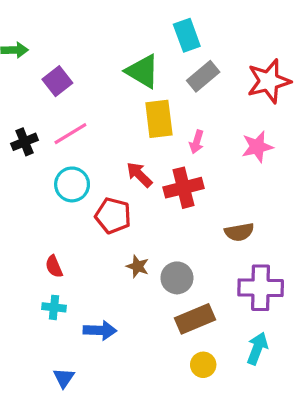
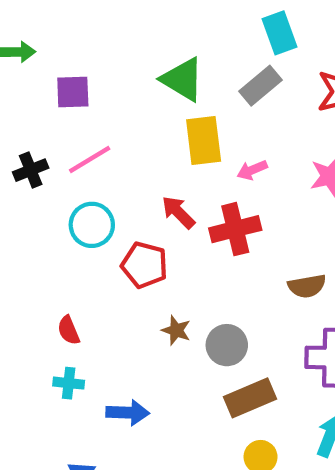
cyan rectangle: (187, 35) -> (280, 33), moved
purple square: (57, 81) -> (73, 92), turned 36
pink arrow: (197, 142) -> (252, 170), turned 50

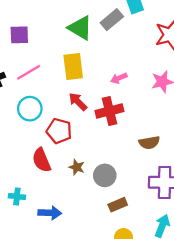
gray rectangle: (261, 86) -> (112, 20), moved
yellow rectangle: (204, 141) -> (73, 66), moved
red semicircle: (69, 330) -> (42, 160), moved, size x1.5
brown rectangle: (250, 398) -> (118, 205), size x0.7

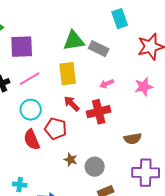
gray rectangle: (112, 20) -> (99, 49), moved, turned 66
green triangle: (80, 28) -> (74, 41), turned -40
purple square: (19, 35) -> (22, 47), size x1.4
red semicircle: (42, 160) -> (32, 140), moved

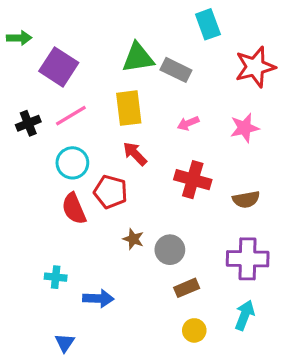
purple square: (22, 47) -> (59, 67), turned 35
red cross: (99, 112) -> (193, 180), moved, turned 30
brown semicircle: (133, 139) -> (246, 199), moved

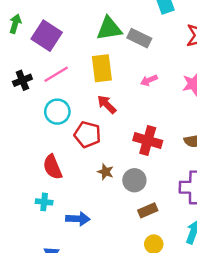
green arrow: (19, 38) -> (15, 24), moved, turned -72
red cross: (193, 180) -> (148, 141), moved
red semicircle: (74, 209) -> (53, 167), moved

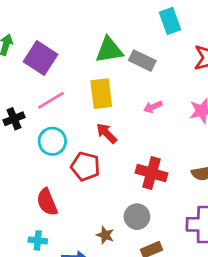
black cross: (22, 80) -> (14, 119), moved
brown star: (106, 172) -> (105, 235), moved

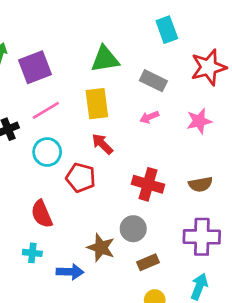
purple square: (40, 58) -> (35, 67), turned 36
gray rectangle: (142, 61) -> (153, 81), moved
brown star: (105, 235) -> (101, 248), size x1.5

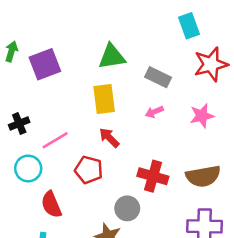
cyan rectangle: (167, 30) -> (189, 26), moved
pink line: (46, 110) -> (55, 140), moved
cyan circle: (47, 152) -> (28, 168), moved
brown semicircle: (200, 184) -> (203, 176), size x1.5
gray circle: (133, 229) -> (127, 208), moved

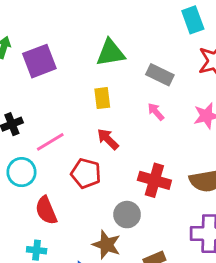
yellow rectangle: (104, 99) -> (102, 98), size x0.7
pink arrow: (154, 112) -> (156, 112), turned 72

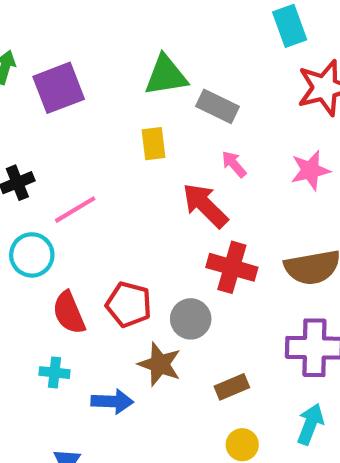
gray rectangle: (160, 75) -> (217, 106), moved
red arrow: (108, 139) -> (205, 205), moved, size x1.4
red pentagon: (86, 173) -> (129, 304), moved

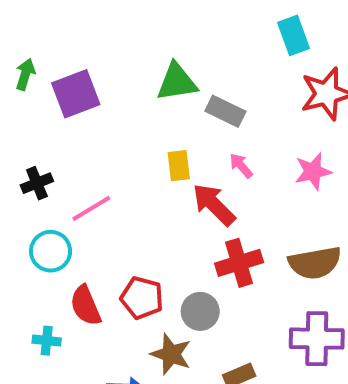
yellow rectangle: (154, 144) -> (179, 166), moved
red cross: (232, 267) -> (239, 263), turned -33
cyan cross: (54, 373) -> (47, 341), moved

